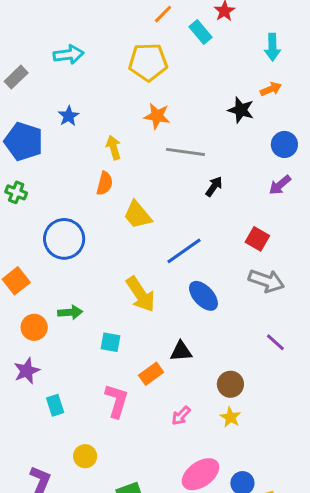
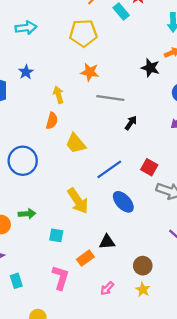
red square: (257, 239) -> (149, 167), moved

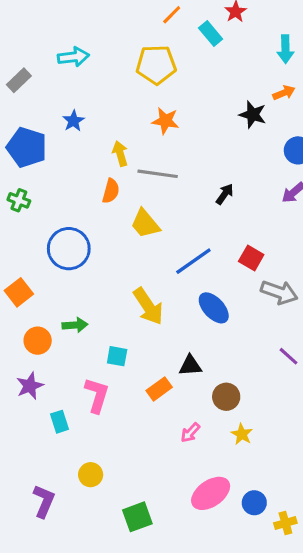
gray line: (110, 98) -> (158, 174), moved
brown circle: (143, 266) -> (226, 397), moved
pink L-shape: (61, 278) -> (97, 395), moved

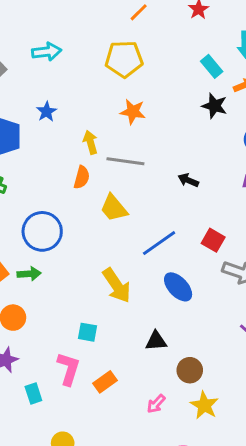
cyan rectangle: (211, 34) -> (212, 66), moved
black arrow: (225, 194) -> (188, 180), turned -102
green arrow: (75, 325) -> (29, 274), moved
orange rectangle: (159, 389) -> (105, 382), moved
yellow star: (242, 434) -> (204, 405), size x1.4

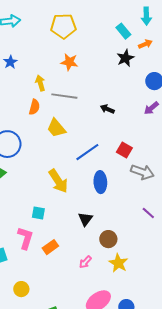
black star: (215, 106) -> (125, 58), turned 30
blue ellipse: (178, 287) -> (100, 182), turned 40
black triangle: (156, 341) -> (85, 219), turned -49

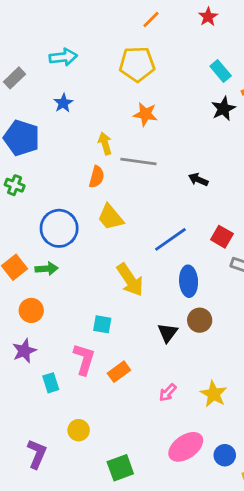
blue star: (10, 62) -> (63, 103), moved
yellow trapezoid: (56, 128) -> (111, 217), moved
brown circle: (108, 239) -> (200, 320), moved

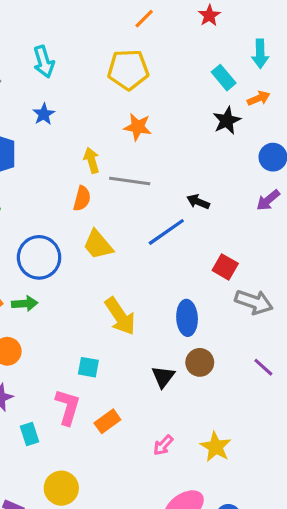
cyan arrow: (63, 57) -> (44, 62), turned 80
blue line: (170, 239) -> (166, 232), moved
yellow circle: (79, 430) -> (61, 488), size x1.4

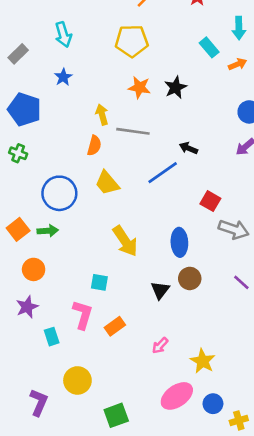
black star: (227, 121) -> (176, 87), moved
yellow star: (216, 447) -> (203, 361), moved

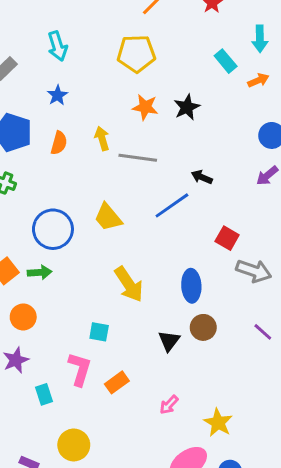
orange semicircle: (94, 146) -> (59, 143), moved

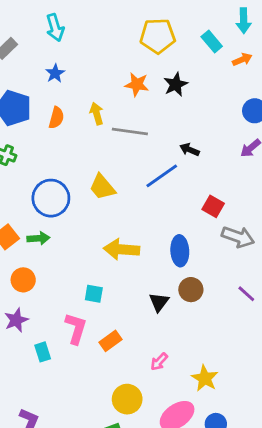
yellow pentagon: (136, 54) -> (158, 36), moved
yellow arrow: (129, 284) -> (122, 249), turned 128
yellow circle: (74, 445) -> (127, 399), moved

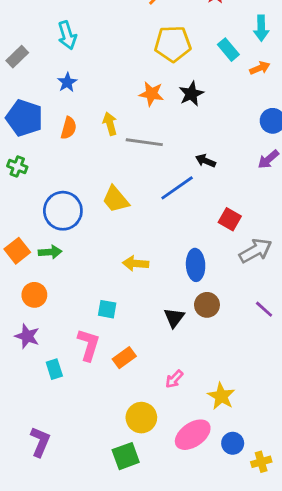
gray arrow: (238, 237) -> (255, 251), turned -48
yellow arrow: (122, 249) -> (136, 264), size x0.7
purple star: (16, 320) -> (27, 336), turned -30

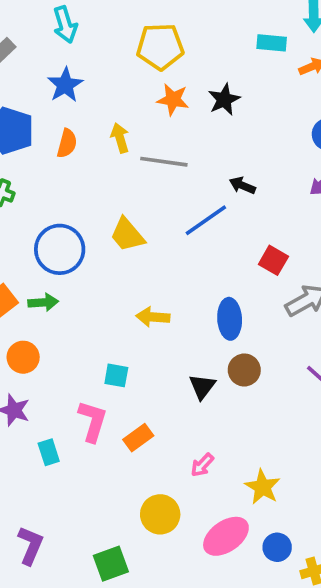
yellow pentagon: (173, 44) -> (160, 47), moved
cyan rectangle: (228, 50) -> (272, 43), turned -45
blue star: (67, 82) -> (65, 85), size x1.4
green square: (126, 456) -> (111, 564), moved

